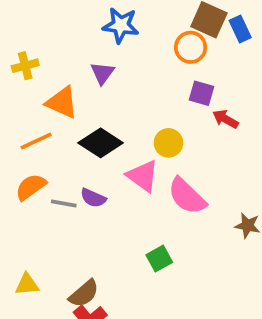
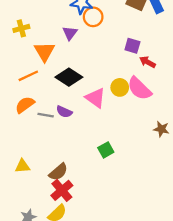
orange circle: (191, 47) -> (93, 17), moved
orange triangle: (62, 102) -> (45, 52), turned 35
yellow circle: (168, 143) -> (120, 87), moved
pink semicircle: (187, 196) -> (139, 89), moved

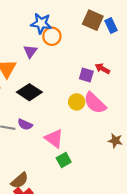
purple square: (132, 46) -> (86, 75), moved
red arrow: (148, 62) -> (102, 69), moved
pink triangle: (95, 98) -> (54, 138), moved

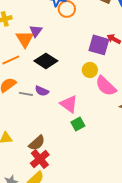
purple triangle: (30, 51) -> (36, 31), moved
purple square: (86, 75) -> (99, 45), size x1.5
pink semicircle: (95, 103) -> (106, 86), moved

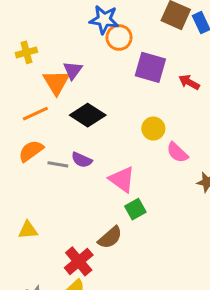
purple square: (99, 45) -> (150, 67), moved
pink semicircle: (106, 86) -> (177, 152), size x0.7
brown semicircle: (37, 143) -> (110, 237), moved

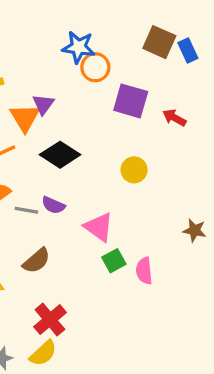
pink semicircle: (177, 152) -> (144, 271), moved, turned 40
brown semicircle: (110, 237) -> (36, 261), moved

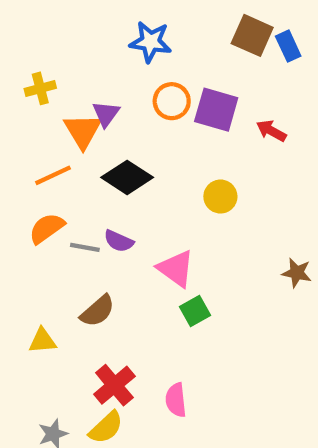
orange circle: (95, 67) -> (172, 101), moved
pink semicircle: (144, 271) -> (176, 400), moved

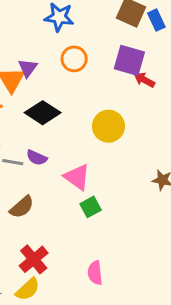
purple square: (216, 110) -> (129, 60), moved
yellow circle: (220, 197) -> (108, 126), size x1.4
pink semicircle: (176, 400) -> (95, 273), moved

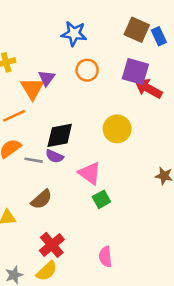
red arrow: (144, 80) -> (148, 88), size x1.5
black diamond: (43, 113) -> (60, 135), moved, turned -44

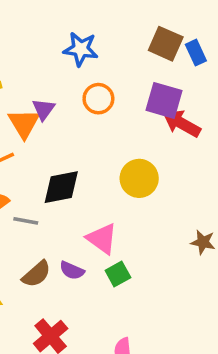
purple semicircle: (54, 156) -> (72, 270), moved

